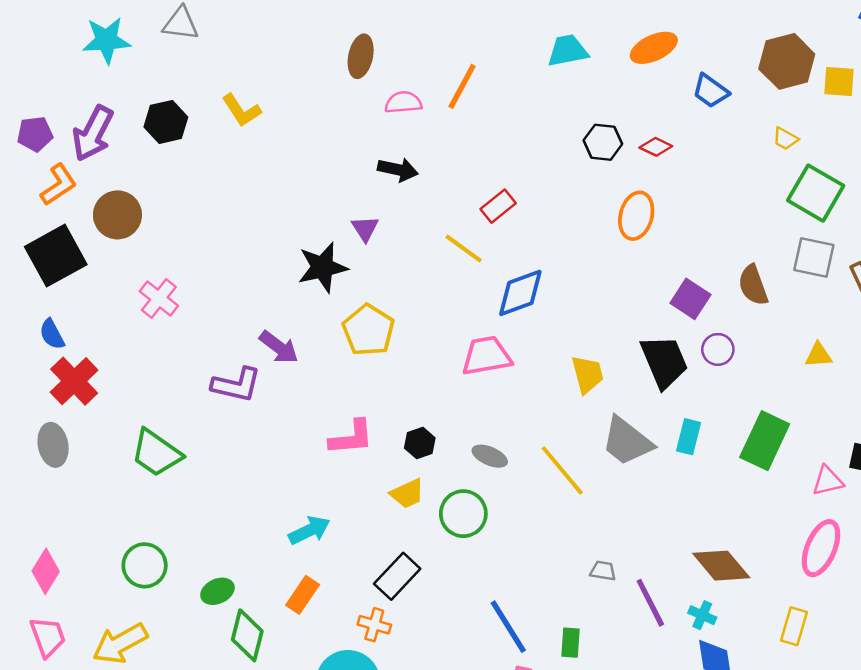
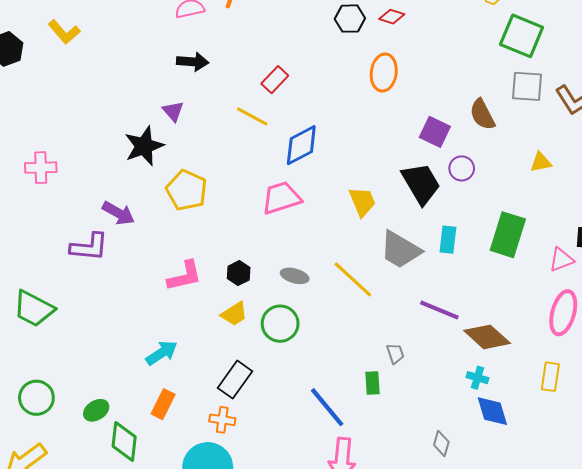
pink cross: (159, 298) -> (41, 168), moved, turned -32
gray trapezoid: (603, 571) -> (395, 354), turned 70
purple line: (650, 603) -> (439, 310), moved, turned -33
green rectangle: (571, 643) -> (372, 383), moved

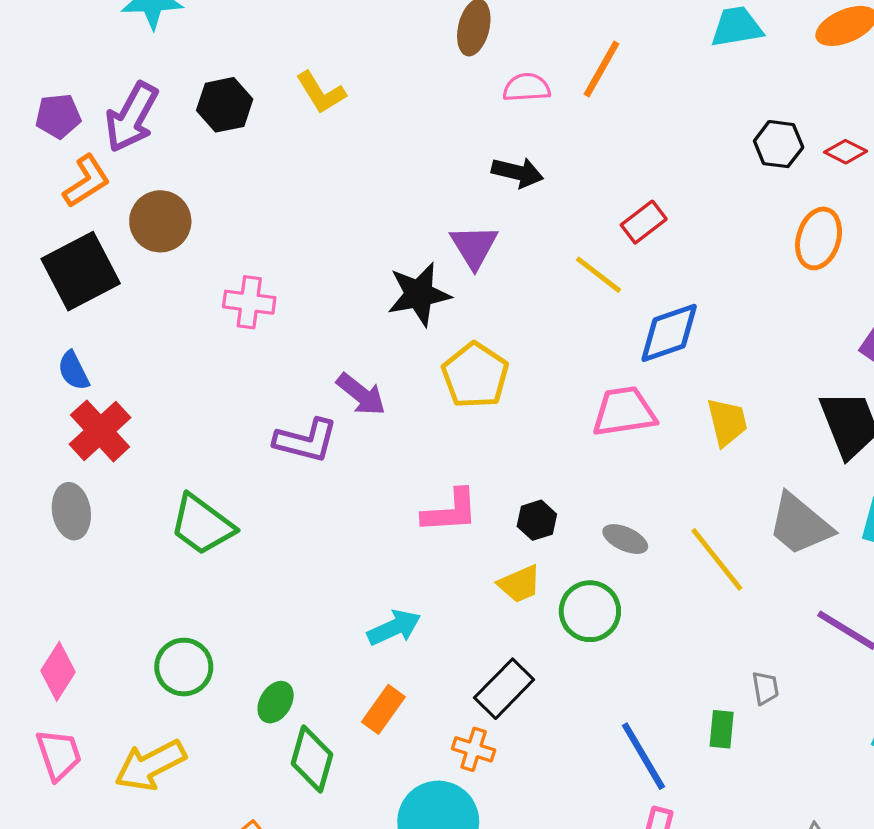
purple triangle: (173, 111) -> (474, 246), size x1.4
yellow trapezoid: (362, 202) -> (727, 422), moved
green ellipse: (96, 410) -> (276, 702), turned -35

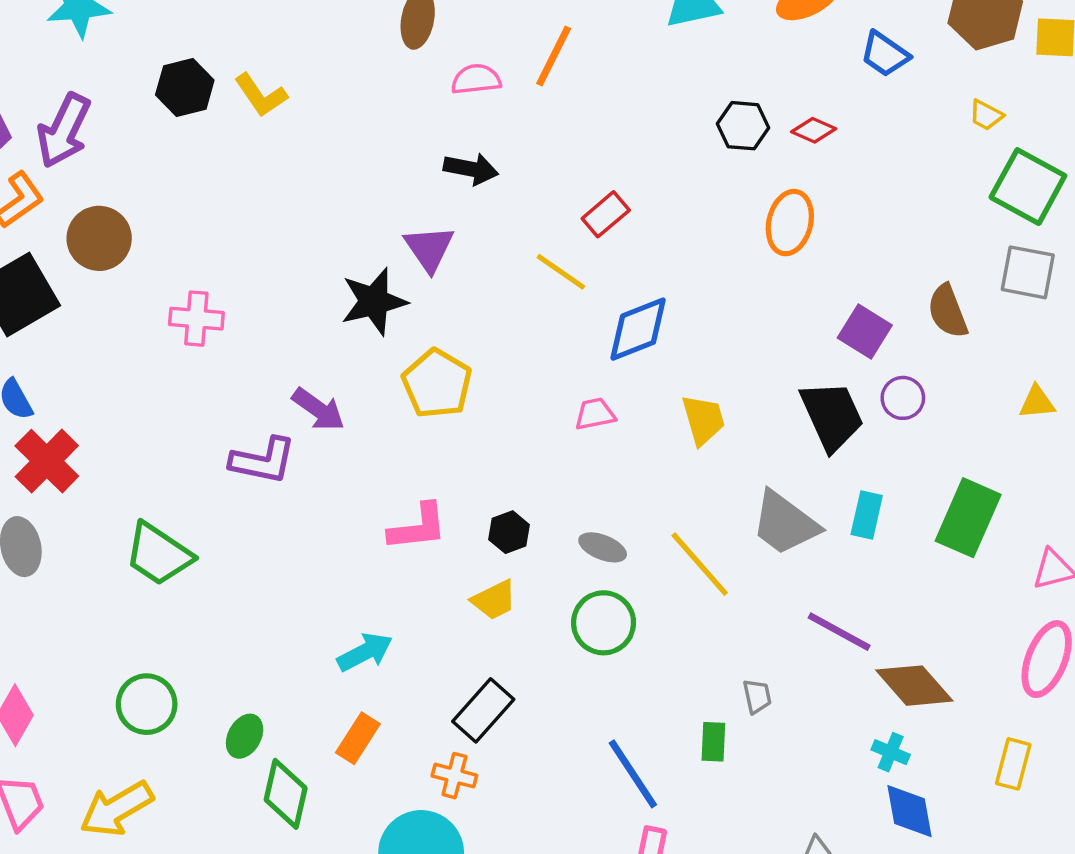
black hexagon: (225, 105) -> (185, 88), moved
pink trapezoid: (624, 412) -> (595, 414), size x0.6
green circle: (590, 611) -> (604, 623), moved

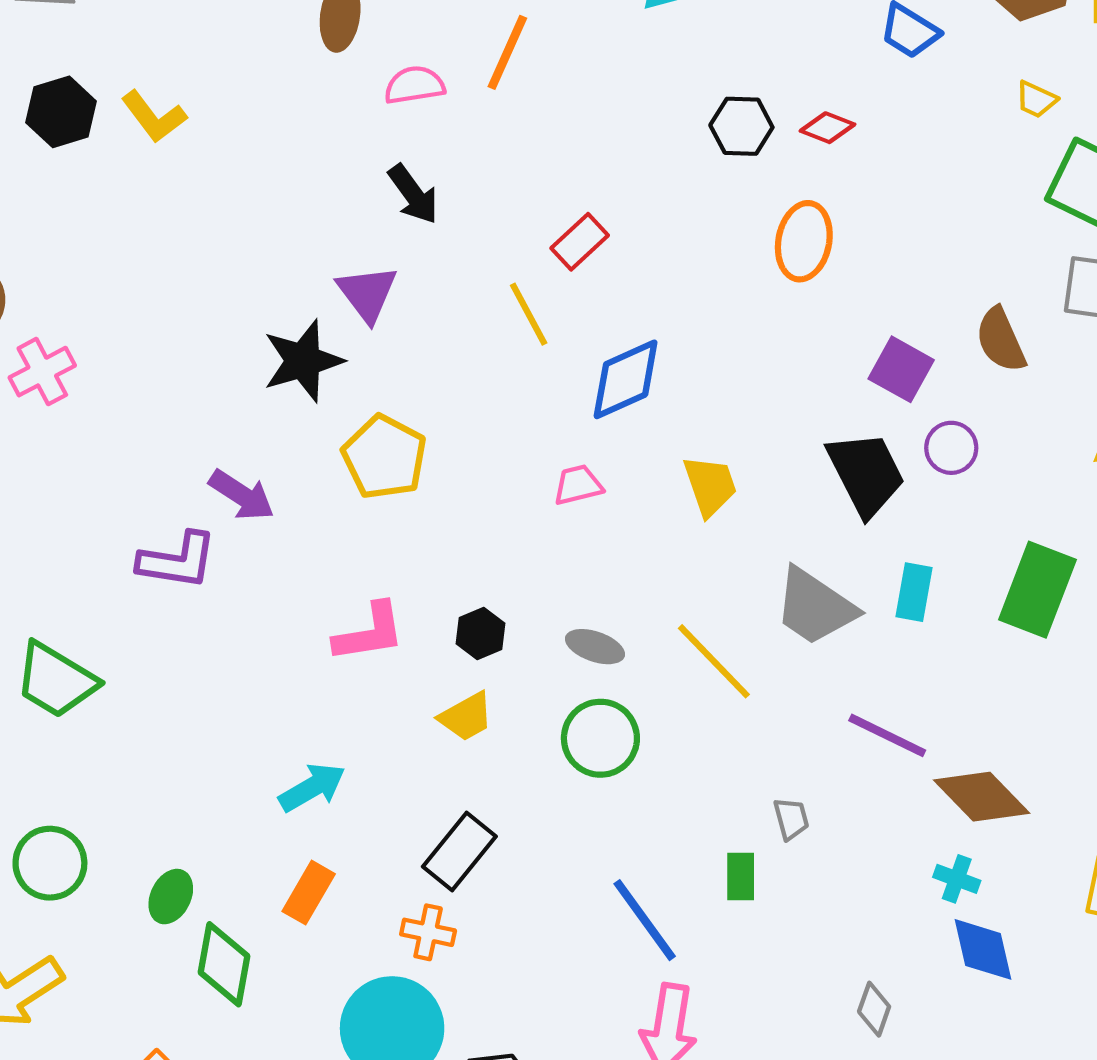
black arrow: (471, 169) -> (413, 194), turned 46
yellow line: (561, 272) -> (529, 314), turned 30
pink cross: (196, 319) -> (42, 372), moved, turned -30

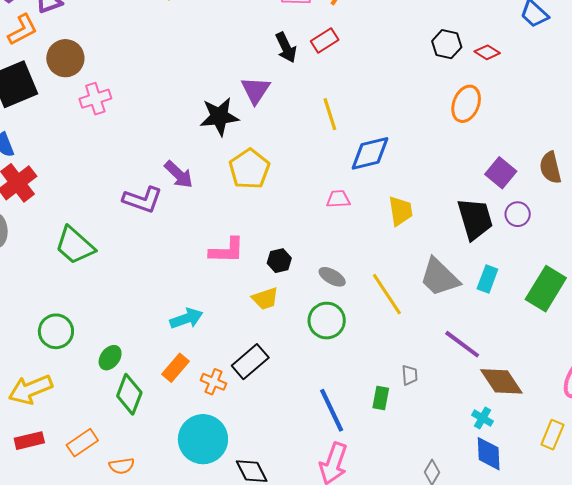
red rectangle: (580, 242) -> (325, 40), moved
orange cross: (428, 932) -> (214, 382), moved

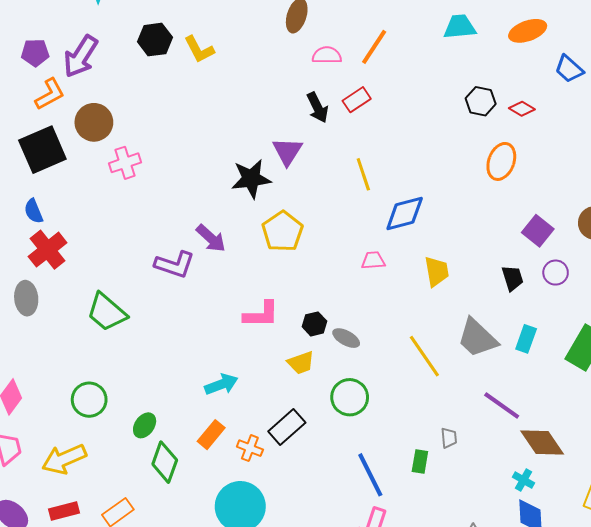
black trapezoid: (475, 219) -> (513, 278), size x0.6
gray ellipse: (332, 277) -> (346, 338), moved
green circle: (327, 321) -> (350, 397), moved

